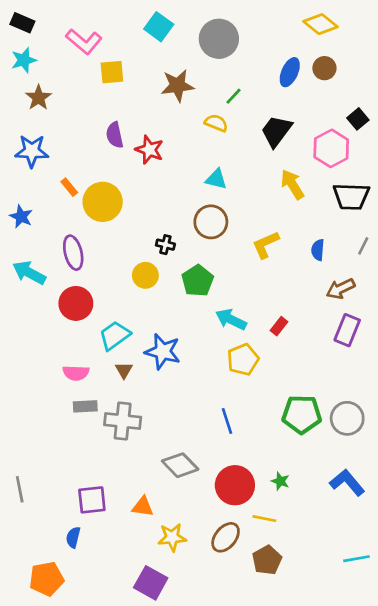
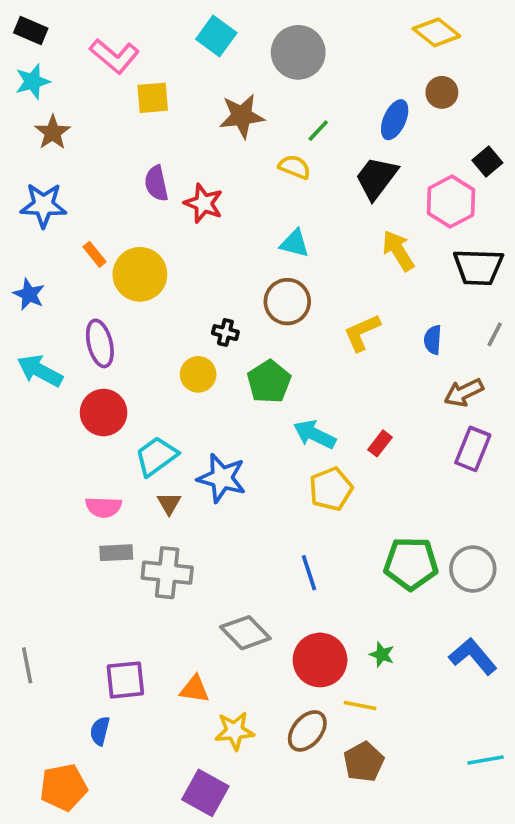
blue ellipse: (290, 72) -> (395, 120), moved

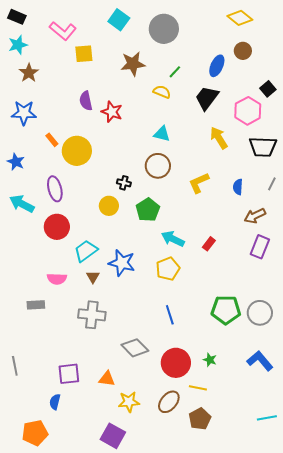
yellow pentagon: (331, 489) -> (168, 269), moved
gray rectangle: (116, 553) -> (36, 305), moved

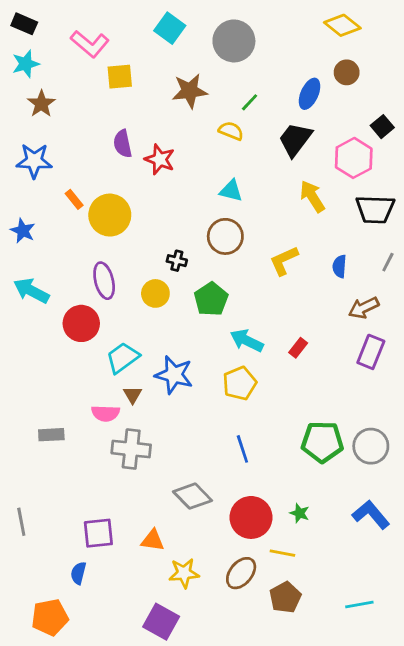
purple ellipse: (55, 189) -> (104, 281), moved
pink semicircle: (57, 279) -> (106, 413), moved
cyan line: (267, 418) -> (359, 604), moved

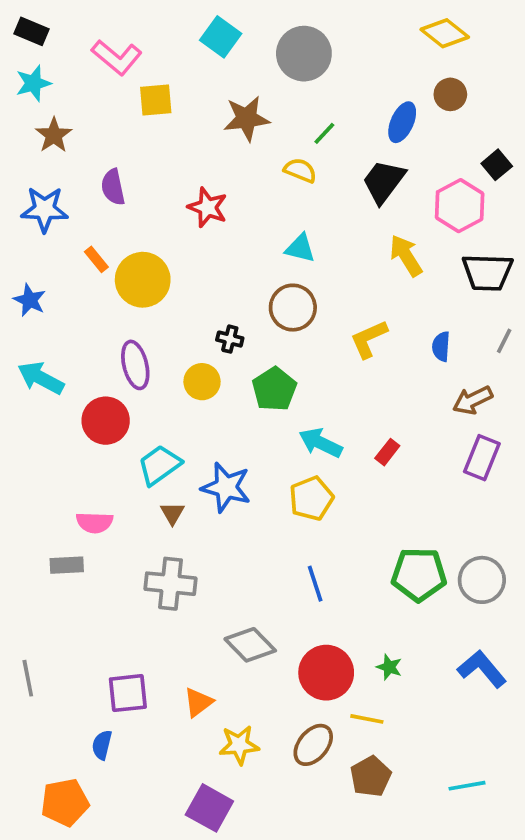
purple semicircle: (123, 144) -> (113, 187), moved
pink semicircle: (106, 413) -> (95, 523), moved
orange triangle: (153, 540) -> (198, 702), turned -45

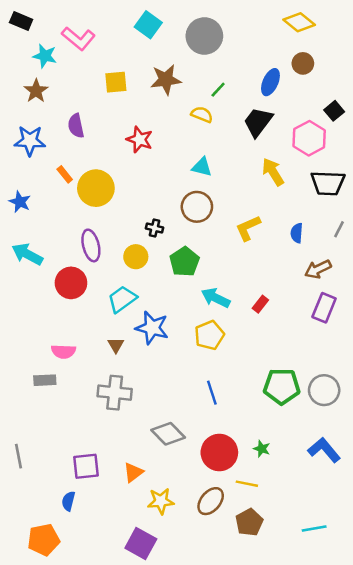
cyan star: (33, 83) -> (45, 56), moved, turned 30
yellow square: (156, 100) -> (116, 82), moved
cyan trapezoid: (159, 465) -> (122, 299), moved

